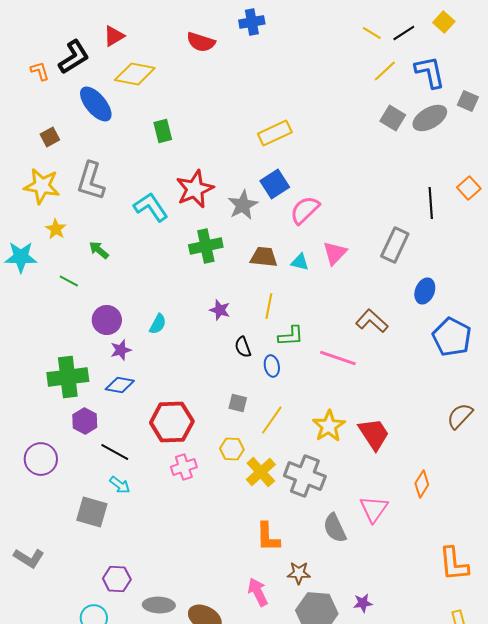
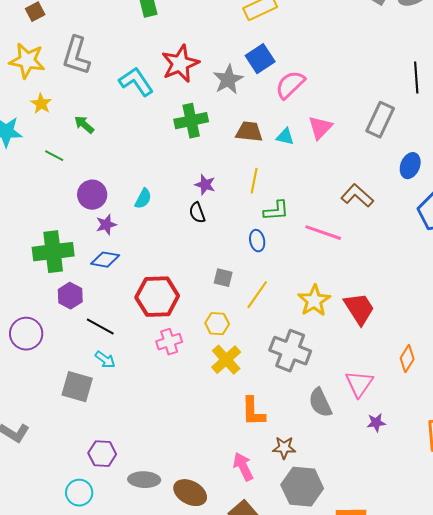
black semicircle: (243, 347) -> (197, 213), moved
yellow cross: (261, 472) -> (226, 360), moved
purple star: (363, 603) -> (376, 423), moved

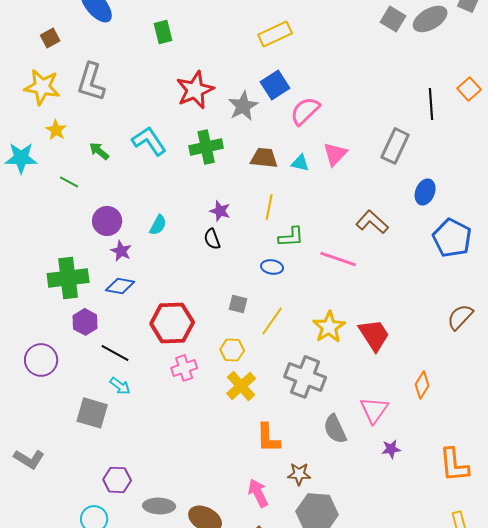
cyan L-shape: (136, 82) -> (149, 141), moved
purple star: (106, 225) -> (121, 251), turned -30
blue ellipse: (257, 241) -> (272, 267), turned -70

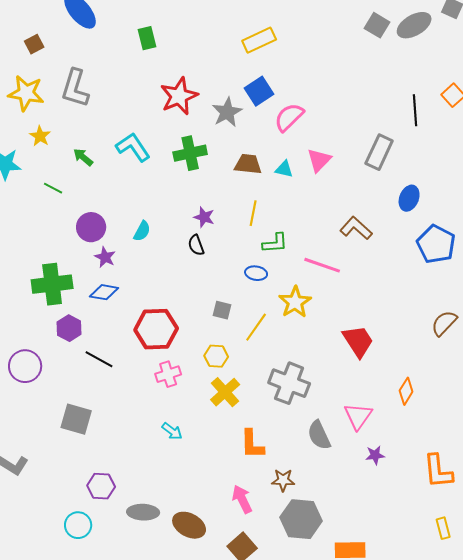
yellow star: (329, 327) -> (295, 302), moved
cyan arrow: (120, 386) -> (172, 431), moved

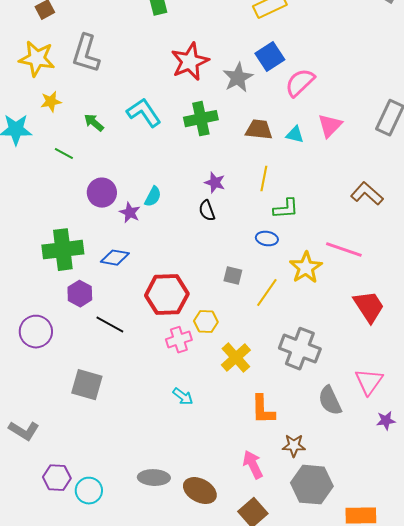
yellow star: (40, 136) -> (51, 102), turned 30
purple star: (105, 257) -> (130, 213), moved
pink line: (322, 265) -> (344, 250), moved
yellow hexagon: (216, 356) -> (206, 322), moved
purple hexagon: (101, 486) -> (57, 478), moved

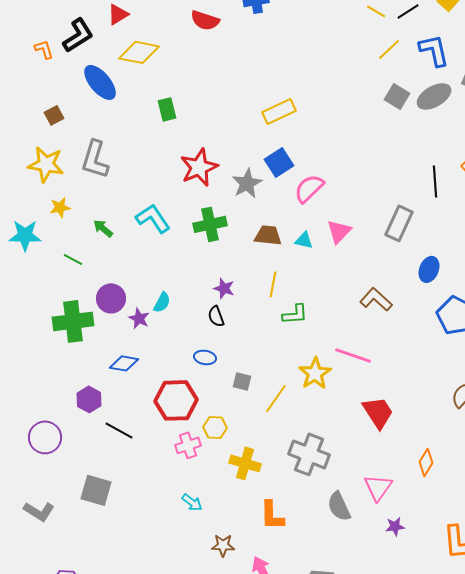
blue ellipse: (267, 239) -> (205, 357), moved
green cross: (63, 250) -> (73, 321), moved
yellow cross: (236, 358) -> (245, 463), turned -32
gray L-shape: (24, 431) -> (39, 511), moved
brown star: (294, 446) -> (223, 545), moved

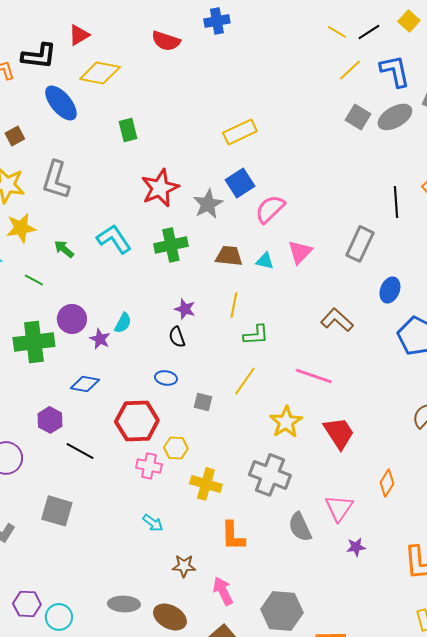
black L-shape: (78, 35) -> (39, 56), turned 39
yellow star: (60, 207) -> (21, 228), size x1.4
yellow star: (315, 373) -> (286, 422), moved
yellow line: (276, 398) -> (245, 381), moved
pink cross: (188, 445) -> (149, 466), turned 30

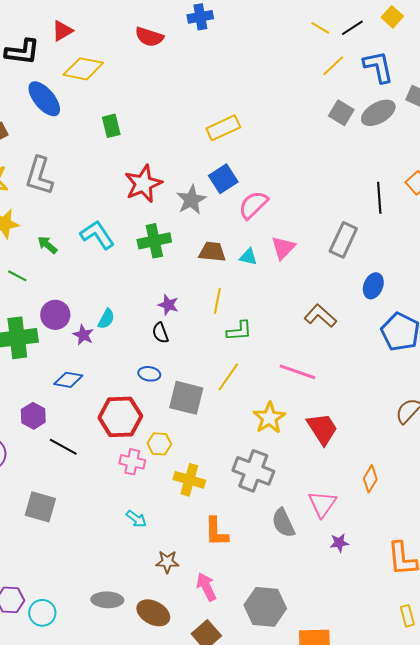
gray square: (203, 402) -> (186, 398), size x1.8

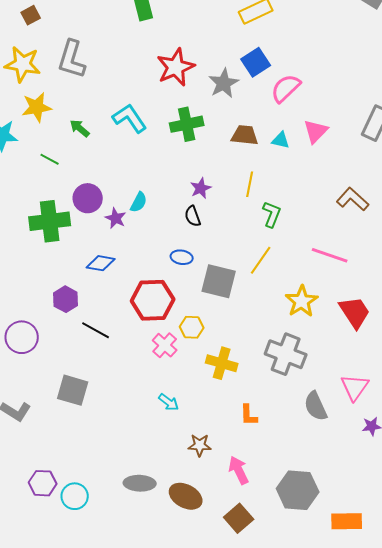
purple star: (168, 305) -> (201, 188), turned 30
green L-shape: (239, 331) -> (272, 214), turned -64
pink cross: (132, 462) -> (165, 345), turned 30
orange L-shape: (216, 532) -> (249, 415), size x0.7

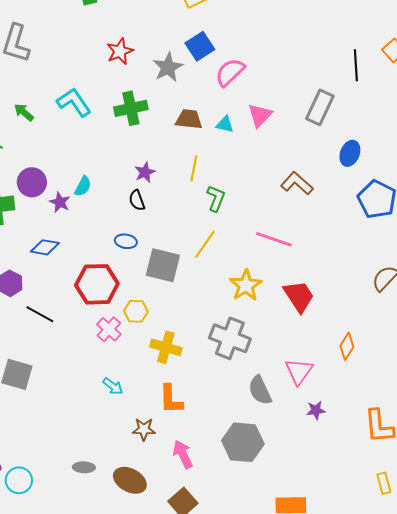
red star: (176, 67) -> (120, 51), size x0.7
orange L-shape: (249, 415) -> (171, 399), moved, size x1.4
gray ellipse: (140, 483) -> (84, 467), size x0.7
gray hexagon: (298, 490) -> (243, 442), moved

